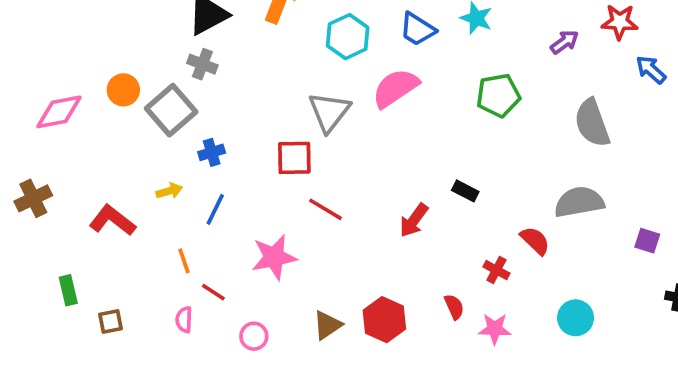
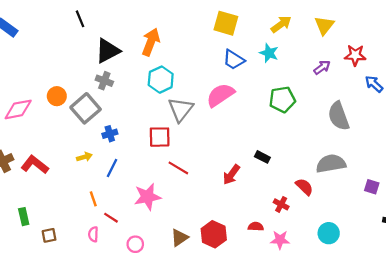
cyan hexagon: (348, 37) -> (161, 80), moved
red L-shape: (112, 220) -> (35, 165), moved
red semicircle: (454, 307) -> (256, 227), turned -64

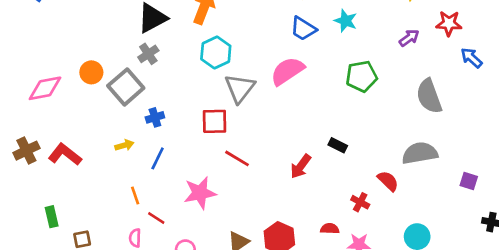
gray cross: (104, 81) -> (148, 54), turned 35

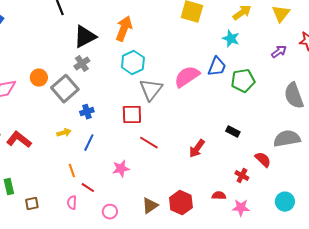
blue trapezoid: (303, 29) -> (217, 67), moved, turned -100
black rectangle: (338, 145) -> (233, 132), moved
pink star: (200, 193) -> (121, 169), size x0.7

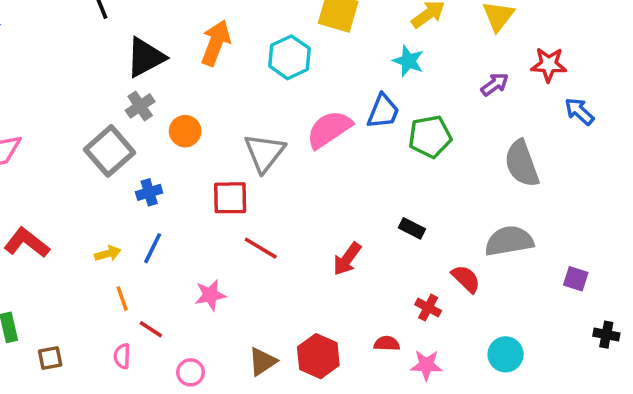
cyan hexagon: (133, 63) -> (290, 57), moved
orange circle: (39, 78) -> (185, 131), moved
yellow arrow: (64, 133) -> (108, 254), moved

